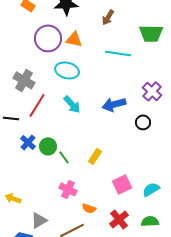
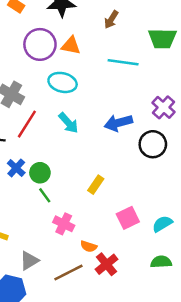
black circle: (143, 122) -> (153, 144), size x1.5
green line: (64, 157) -> (45, 195), moved
red cross: (119, 219) -> (106, 264), moved

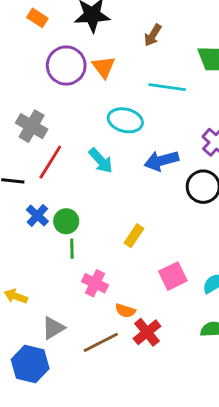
orange triangle: (71, 46) -> (104, 67), turned 42
cyan ellipse: (63, 82) -> (125, 120), moved
green line: (45, 195) -> (72, 249), turned 35

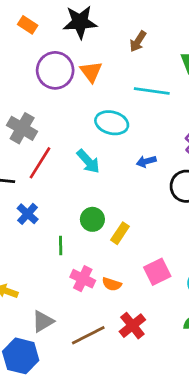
blue arrow: (161, 161) -> (146, 161), size x0.6
green circle: (66, 221) -> (92, 219), moved
orange semicircle: (125, 311) -> (112, 284), moved

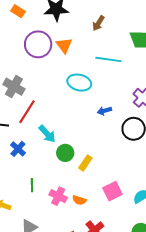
cyan arrow: (88, 161) -> (47, 134), moved
green line: (61, 246) -> (32, 185), moved

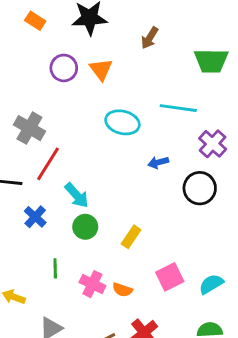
purple circle: (38, 44) -> (64, 68), size x0.7
cyan line: (108, 59) -> (178, 108), moved
green circle: (65, 153) -> (85, 227), moved

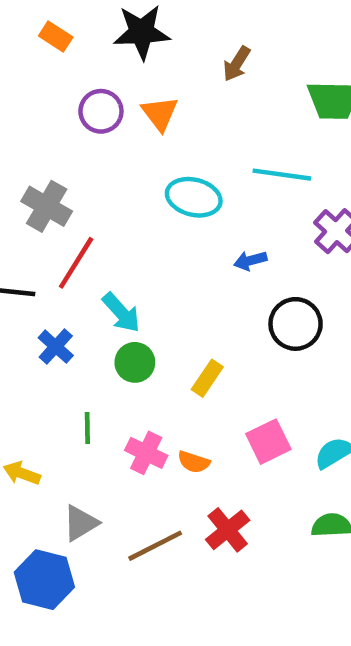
black circle: (200, 188) -> (296, 324), moved

